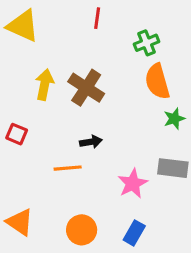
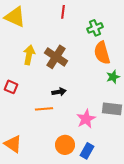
orange circle: (82, 230) -> (65, 145), moved

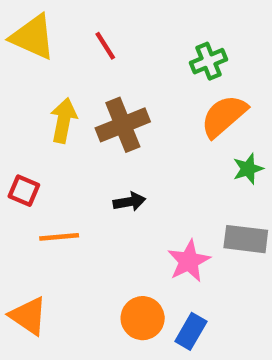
red line: (63, 12) -> (105, 46), moved, turned -40
orange semicircle: (102, 53) -> (224, 116), turned 65
brown cross: (56, 57) -> (123, 125), turned 35
orange line: (44, 109) -> (59, 237), moved

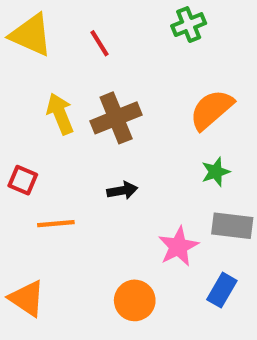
green cross: (208, 61) -> (189, 25), moved
yellow arrow: (64, 120) -> (60, 114), turned -33
green star: (248, 169) -> (216, 172), moved
blue rectangle: (191, 331) -> (222, 290), moved

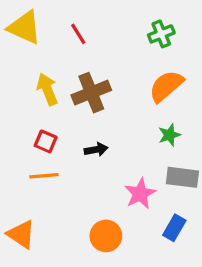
green cross: (189, 25) -> (161, 34), moved
red square: (23, 180) -> (46, 141), moved

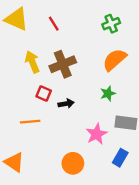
green star: (169, 135) -> (108, 93), moved
red square: (46, 141) -> (44, 93), moved

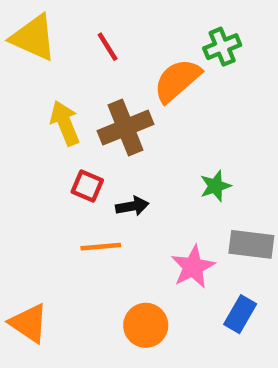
orange semicircle: (115, 60) -> (177, 80), moved
orange line: (30, 122) -> (101, 247), moved

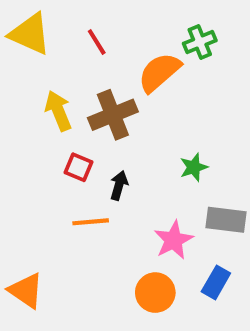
black arrow: (132, 206) -> (119, 185), turned -64
orange circle: (146, 325) -> (155, 293), moved

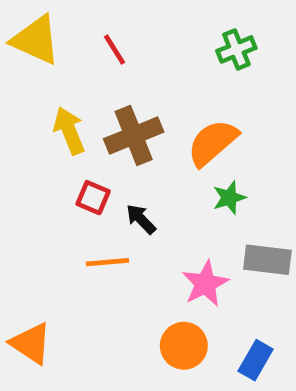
orange semicircle: (159, 72) -> (213, 143), moved
black arrow: (119, 185) -> (141, 219), turned -60
blue rectangle: (216, 282) -> (256, 360), moved

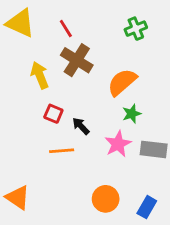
brown cross: (134, 135) -> (77, 60), moved, turned -36
pink star: (205, 284) -> (118, 144), moved

